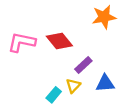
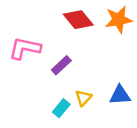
red diamond: (59, 41) -> (78, 20), moved
purple rectangle: (83, 65) -> (61, 65), moved

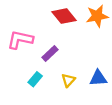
cyan rectangle: (61, 108) -> (35, 79), moved

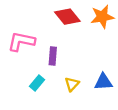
purple rectangle: (50, 53) -> (53, 56), turned -42

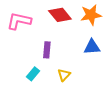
pink L-shape: (21, 41) -> (19, 21), moved
blue triangle: (103, 82) -> (92, 47), moved

